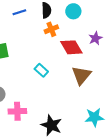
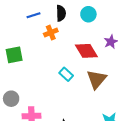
orange cross: (51, 29) -> (51, 33), moved
cyan rectangle: (41, 70) -> (66, 74), moved

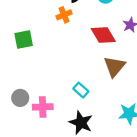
cyan rectangle: (66, 74) -> (81, 90), moved
gray circle: (11, 99) -> (20, 98), moved

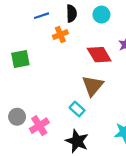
brown triangle: (115, 66) -> (93, 86), moved
pink cross: (43, 107) -> (39, 126), turned -30

